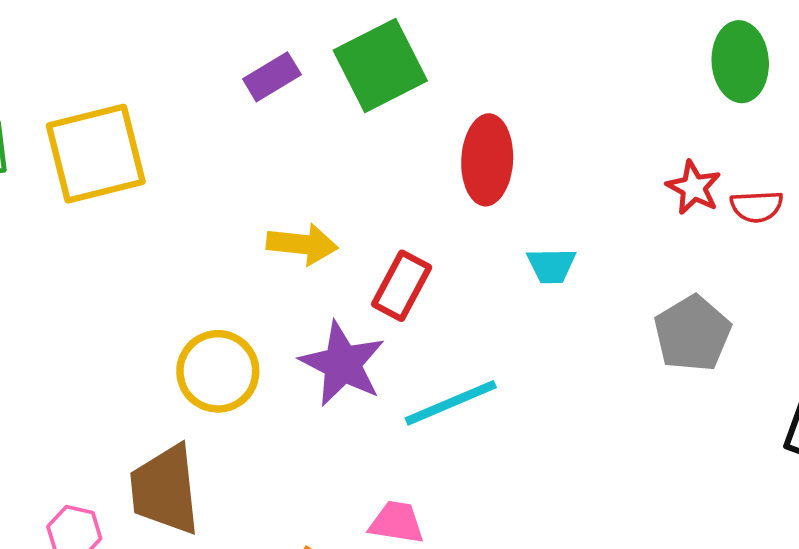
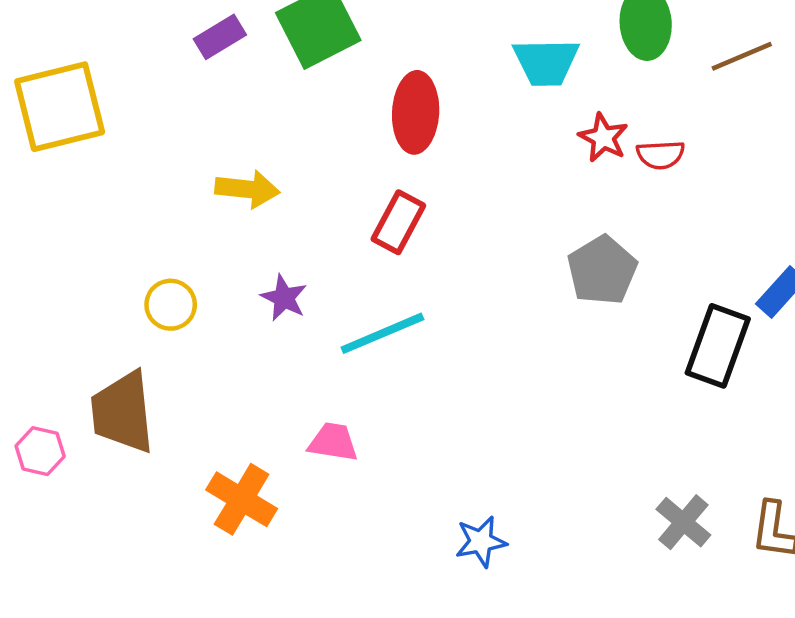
cyan trapezoid: (551, 266) -> (546, 62), moved, size x1.5
red rectangle: (402, 286) -> (398, 222), moved
purple star: (342, 364) -> (284, 298), size x0.6
yellow circle: (218, 371) -> (171, 305), size x0.7

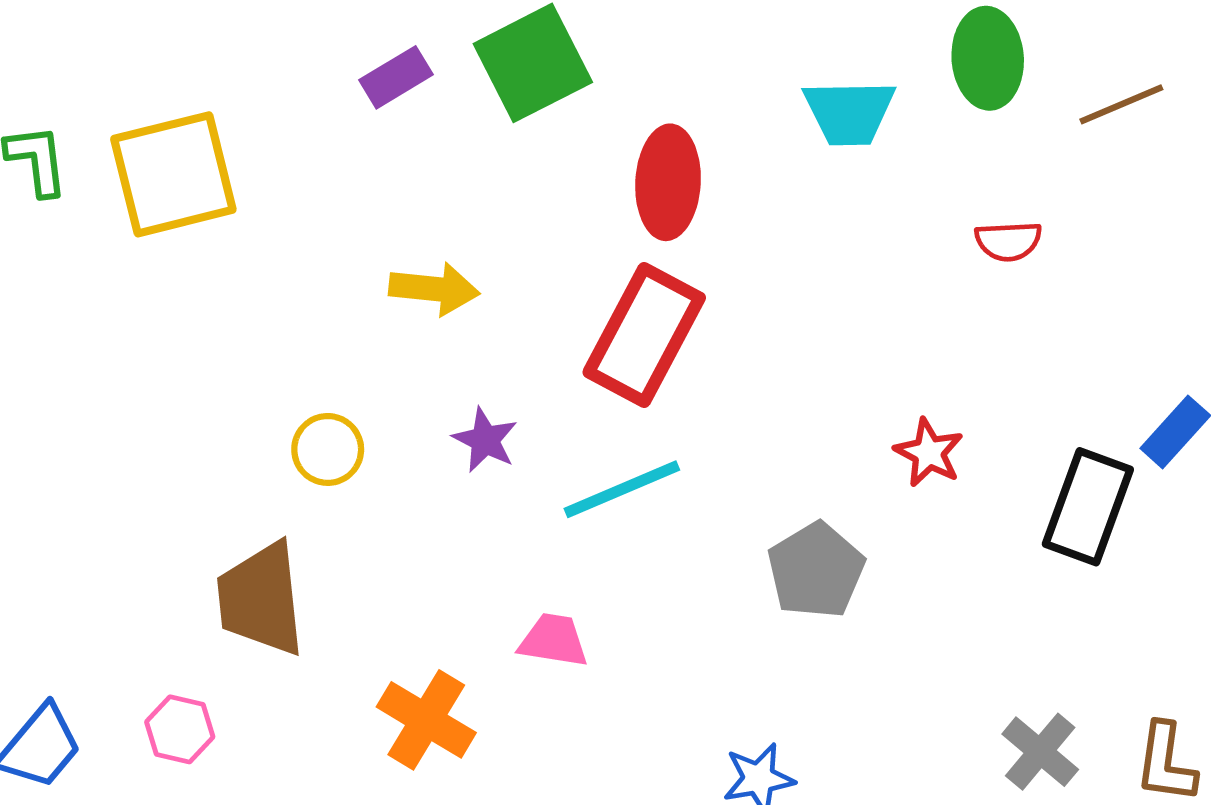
red star: (603, 138) -> (929, 453), moved
red rectangle: (398, 222) -> (644, 335), size x1.6
gray pentagon: (602, 270) -> (816, 570), moved
pink hexagon: (40, 451) -> (180, 729), moved

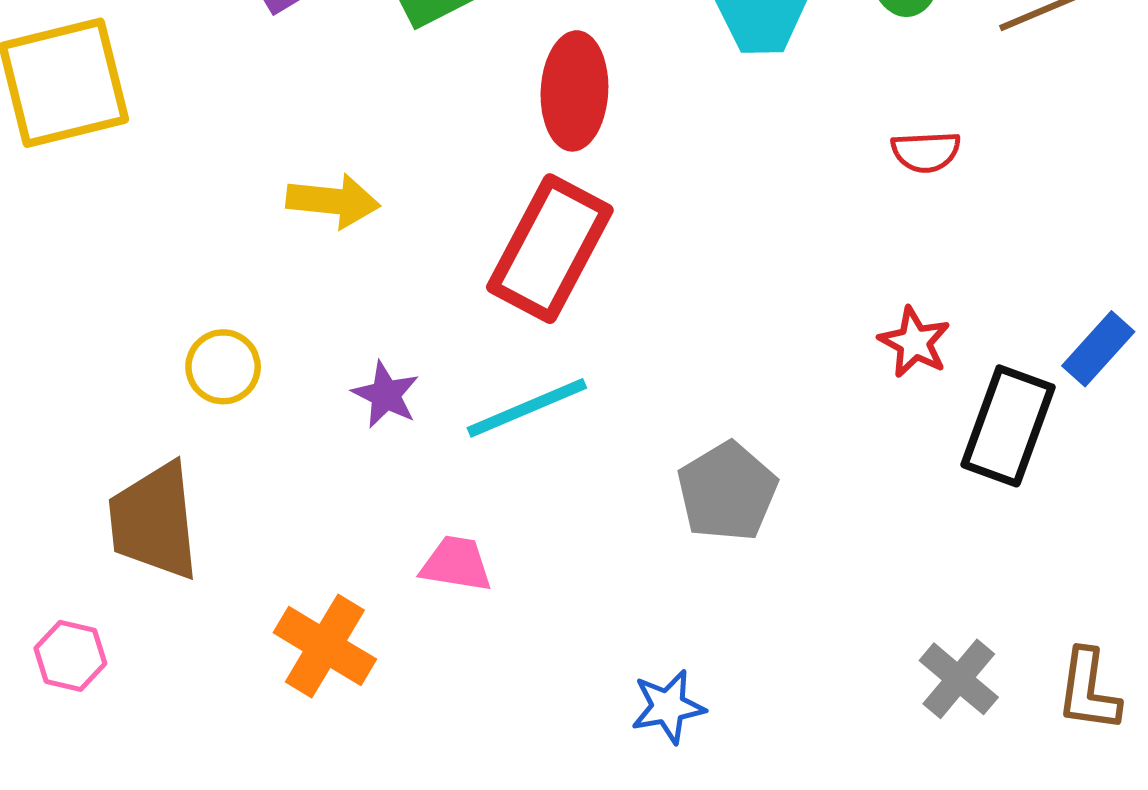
purple star: (485, 440) -> (386, 395), moved
red star: (929, 453) -> (914, 342), moved

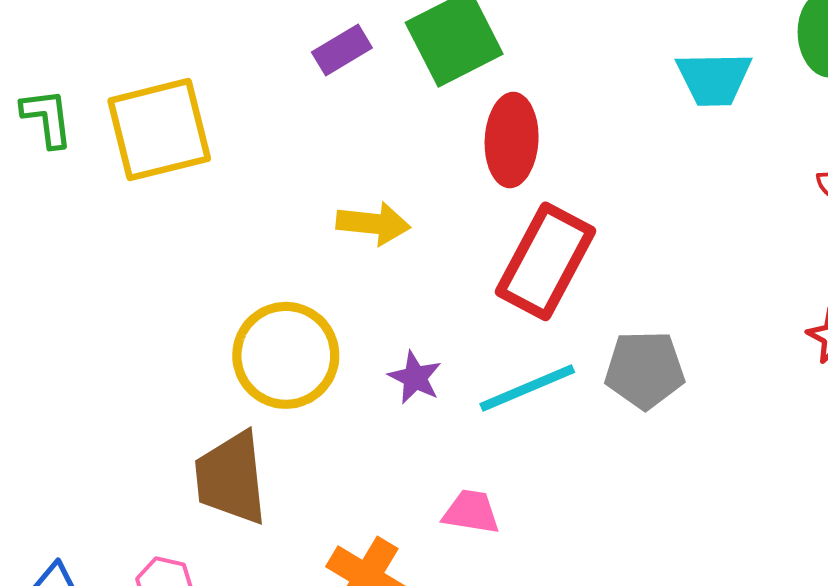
red ellipse: (574, 91) -> (512, 140), moved
yellow circle: (223, 367) -> (286, 355), size x1.8
gray pentagon: (727, 492) -> (645, 370), moved, turned 30

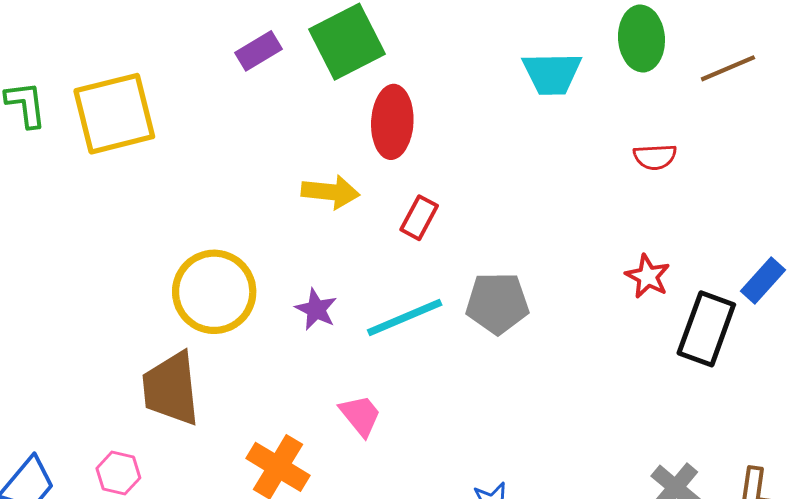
yellow arrow: (373, 224) -> (331, 192), moved
red rectangle: (545, 261) -> (419, 218), size x0.5
pink trapezoid: (471, 512) -> (360, 415), turned 42

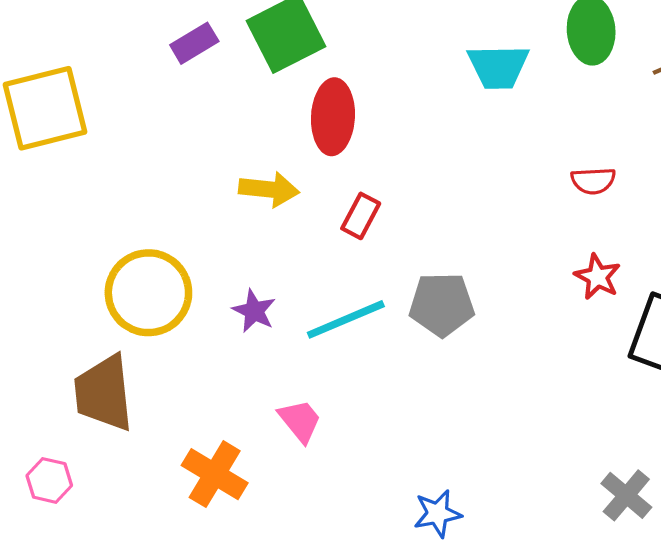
red semicircle: (655, 157) -> (593, 181), moved

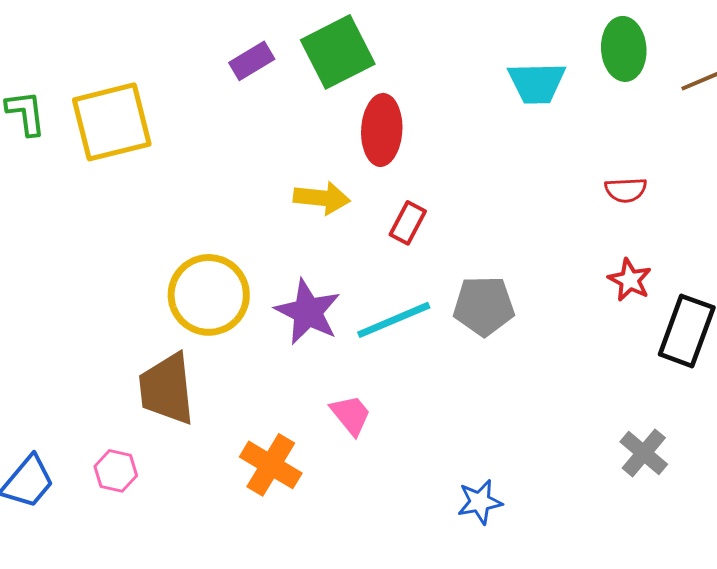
purple star: (254, 311) -> (308, 312), size x1.6
gray cross: (626, 495) -> (644, 453), moved

